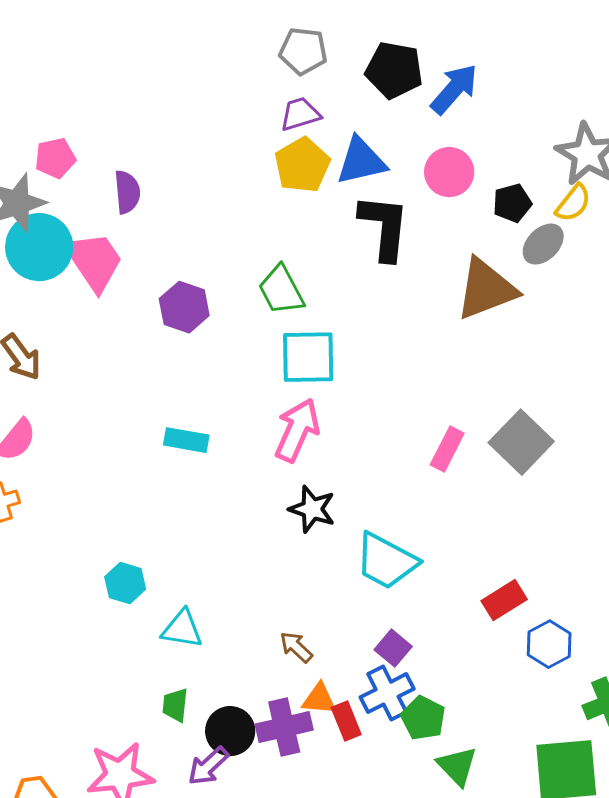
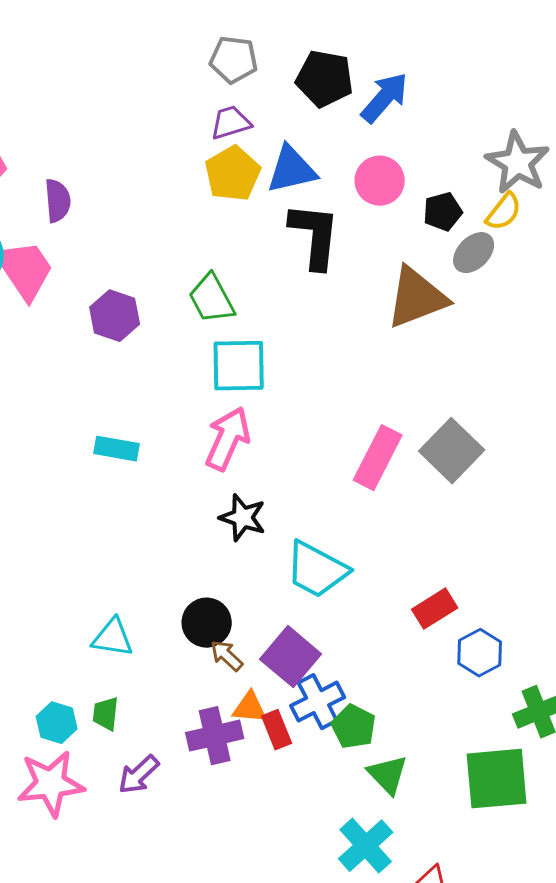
pink rectangle: (447, 449) -> (378, 458), size x1.4
cyan hexagon: (125, 583) -> (57, 723), moved
purple square: (393, 648) -> (291, 657), moved, size x1.6
black circle: (230, 731) -> (207, 623), moved

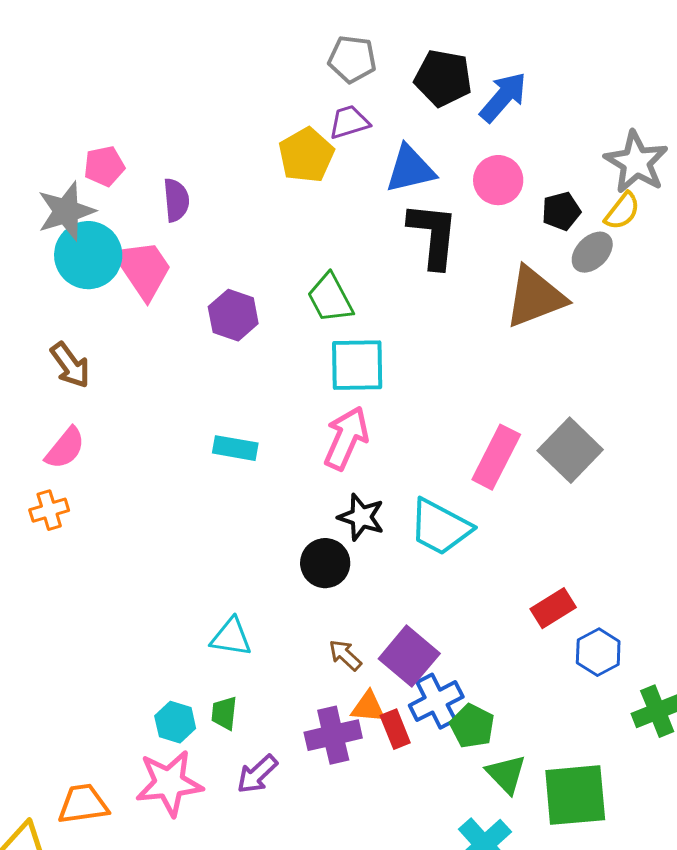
yellow pentagon: (233, 174) -> (306, 155), moved
cyan trapezoid: (317, 570) -> (440, 527), moved
black circle: (207, 623) -> (325, 563), moved
green square: (497, 779) -> (575, 795), moved

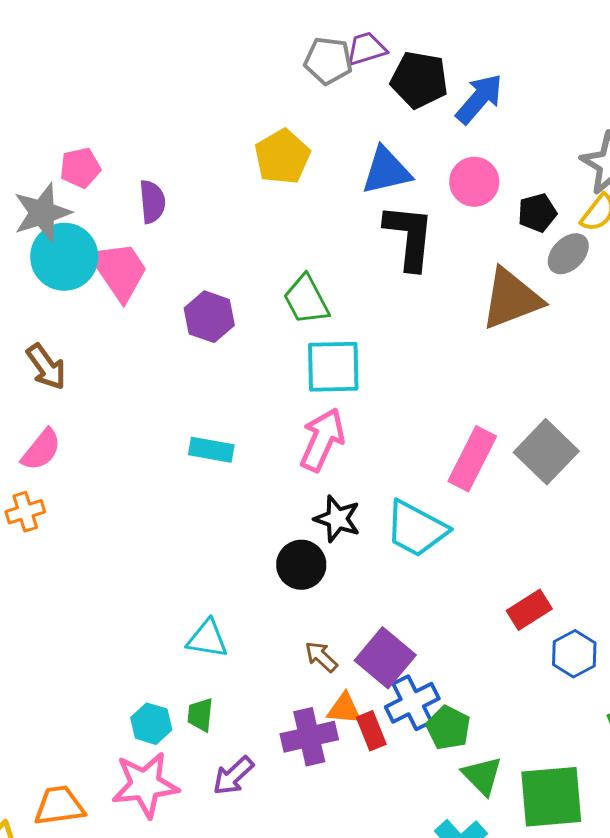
purple trapezoid: (349, 122) -> (366, 49), moved

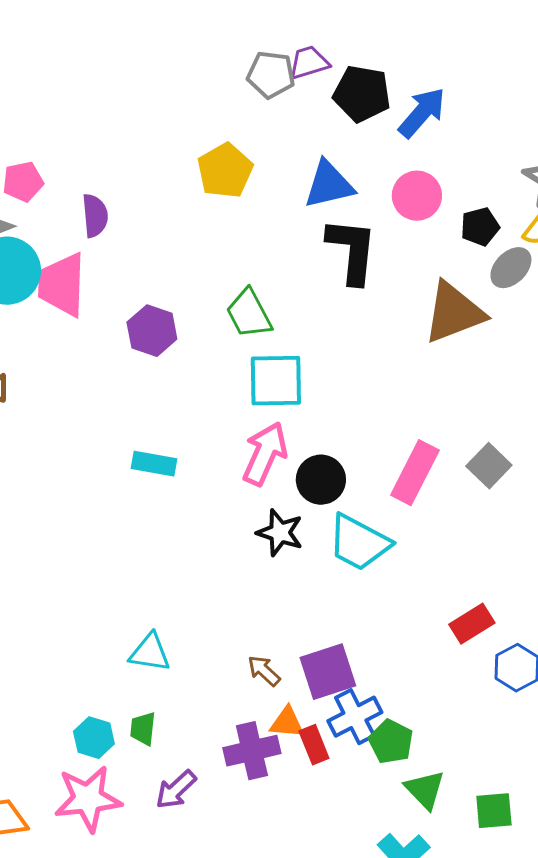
pink trapezoid: (119, 271) -> (62, 285), turned -144
gray square: (546, 452) -> (489, 466), size x0.7
black circle: (301, 565) -> (321, 480), moved
purple square: (385, 658) -> (328, 672), turned 32
green square: (551, 797) -> (494, 811), size x0.6

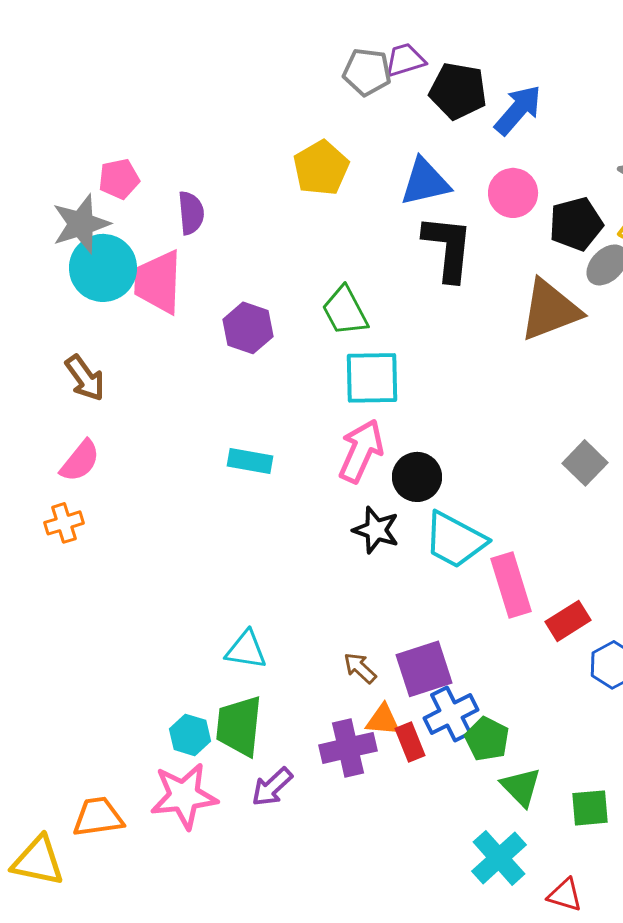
black pentagon: (480, 227) -> (576, 224), size x1.4
pink rectangle: (415, 473) -> (511, 585), moved, turned -44
green trapezoid: (143, 729) -> (239, 726), size x1.8

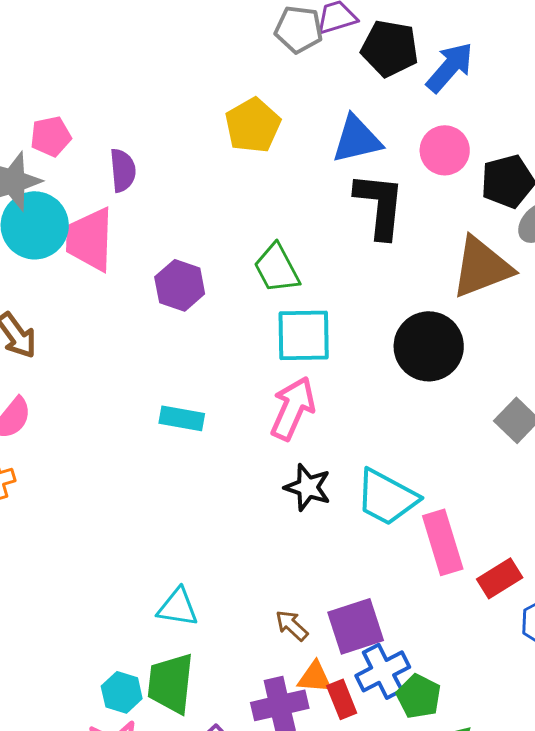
black circle: (417, 477) -> (429, 346), moved, size x1.4

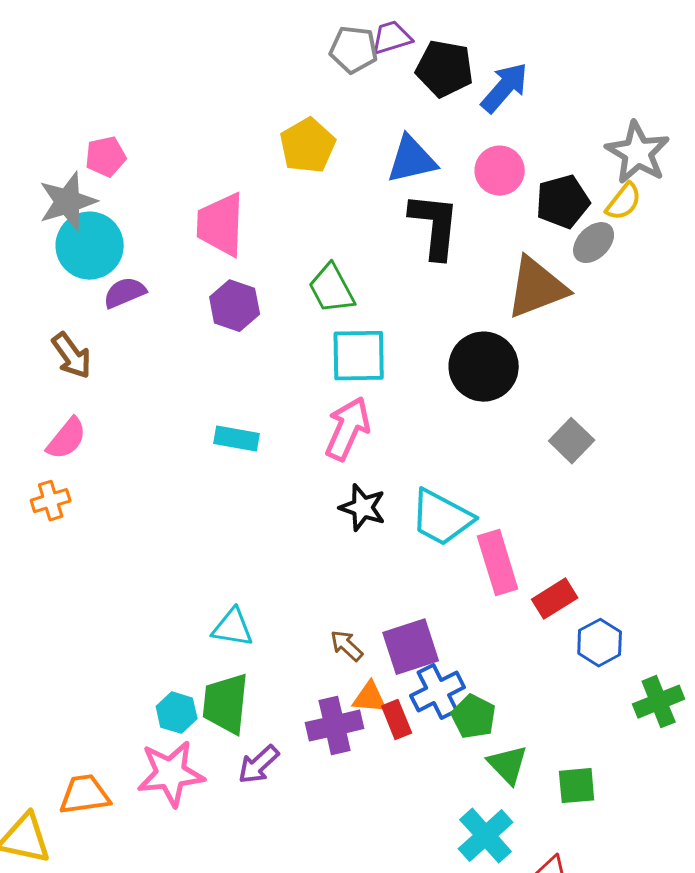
purple semicircle: (123, 170) -> (125, 293), moved, turned -108
pink trapezoid: (90, 239) -> (221, 225), moved

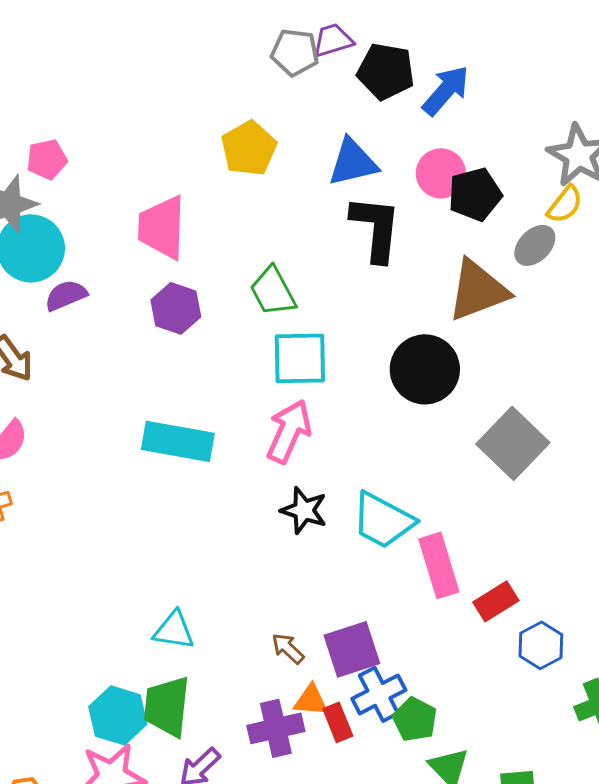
black pentagon: (563, 202) -> (475, 194), moved
cyan rectangle: (237, 439) -> (178, 441), size x1.6
gray square: (572, 441) -> (513, 443), size x1.6
cyan hexagon: (177, 713) -> (118, 715), size x1.4

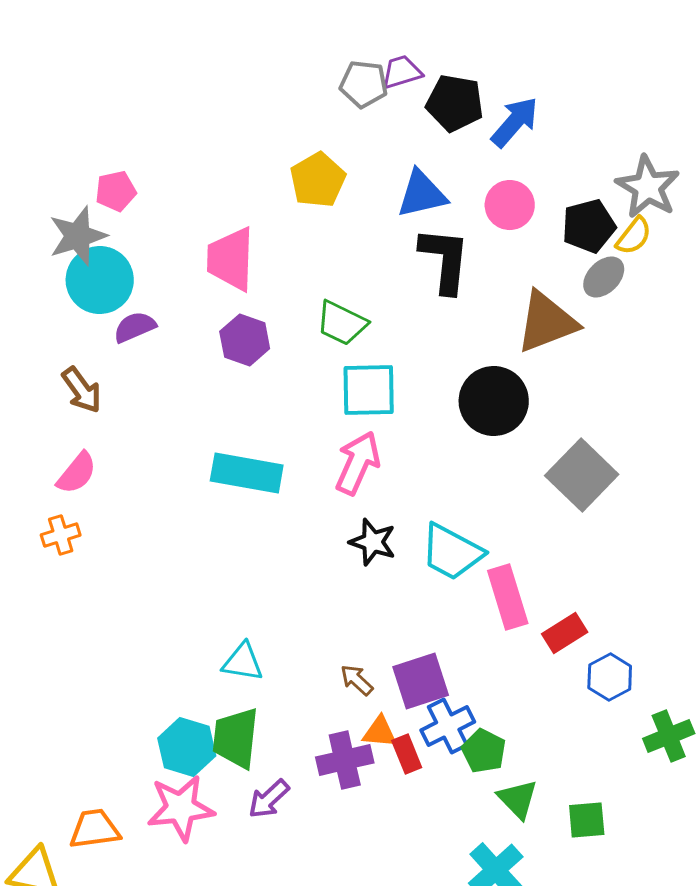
black pentagon: (475, 194) -> (589, 226), moved
green trapezoid: (273, 291) -> (342, 323), turned -36

